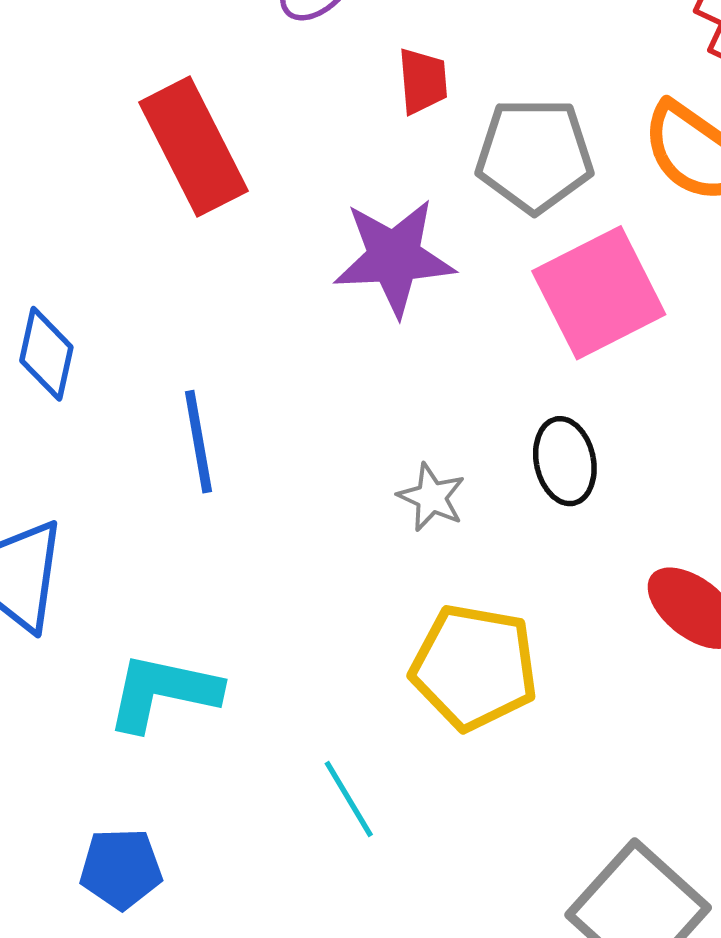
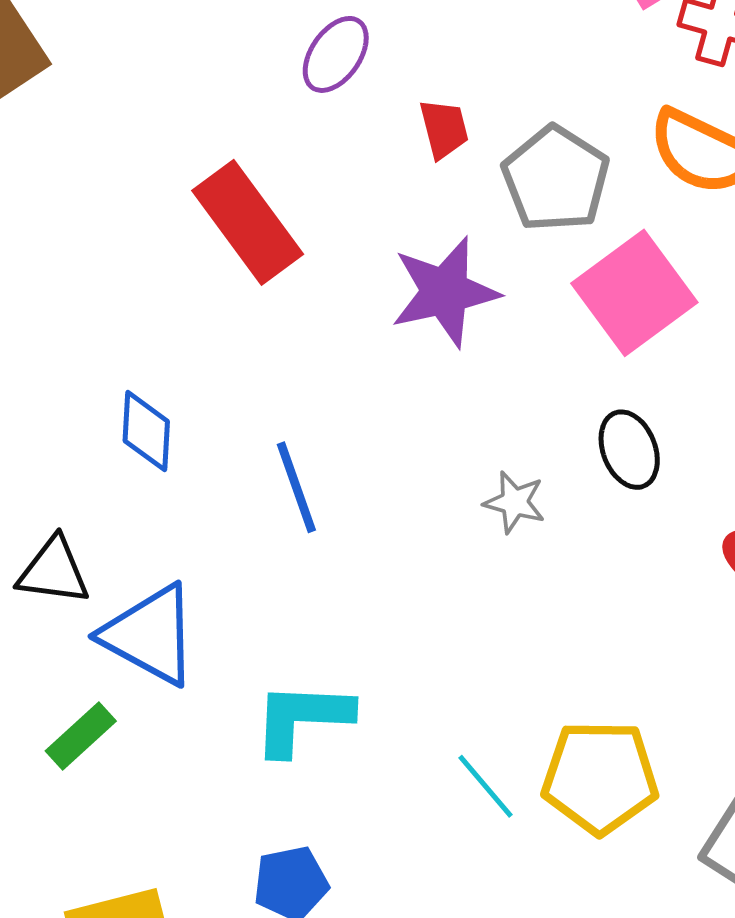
gray pentagon: (534, 155) -> (556, 179), turned -30
yellow pentagon: (474, 667) -> (600, 777), moved

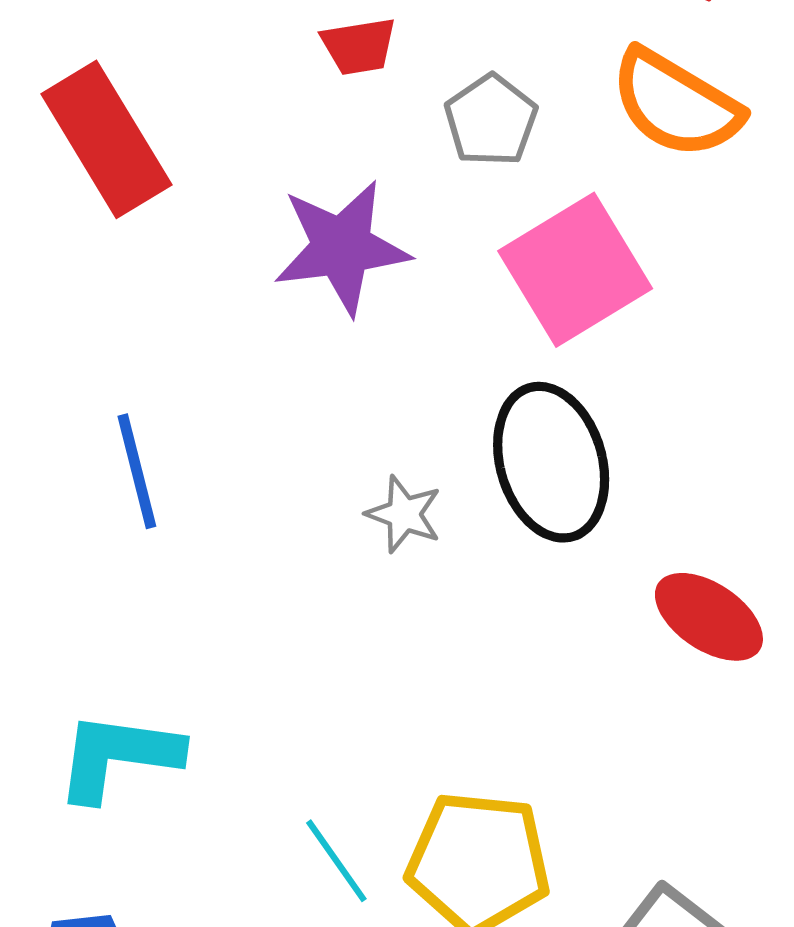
red trapezoid: (444, 129) -> (359, 46), turned 90
gray pentagon: (556, 179) -> (491, 120), size x0.7
black ellipse: (629, 450) -> (551, 462), size x1.6

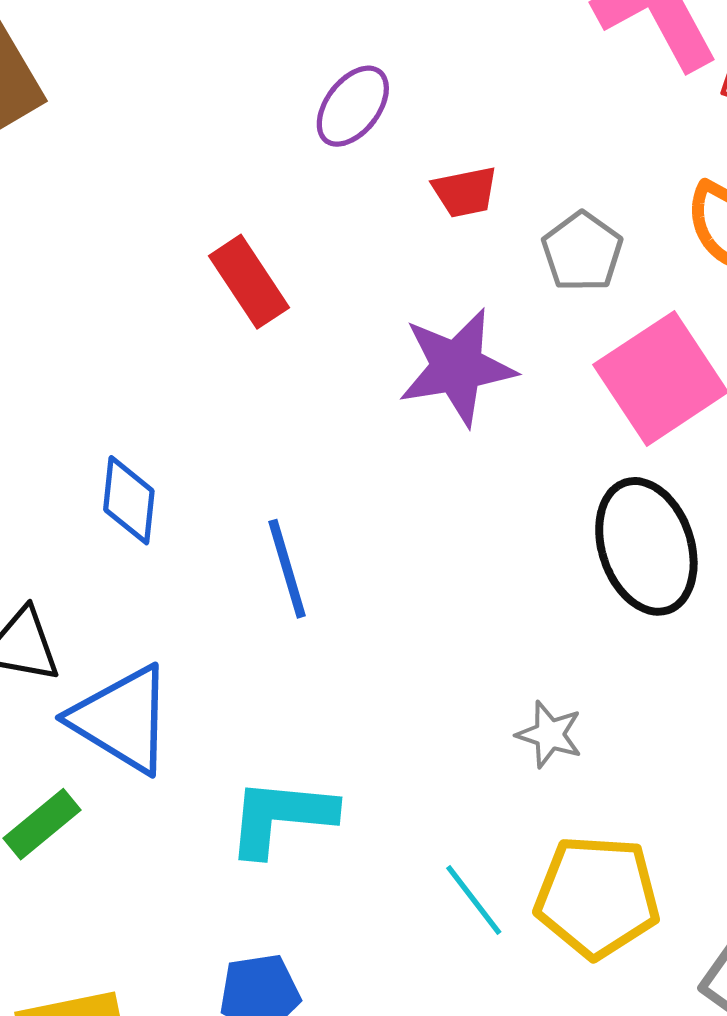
red rectangle: (106, 139) -> (249, 282), size x0.7
gray star: (404, 514) -> (549, 734), moved

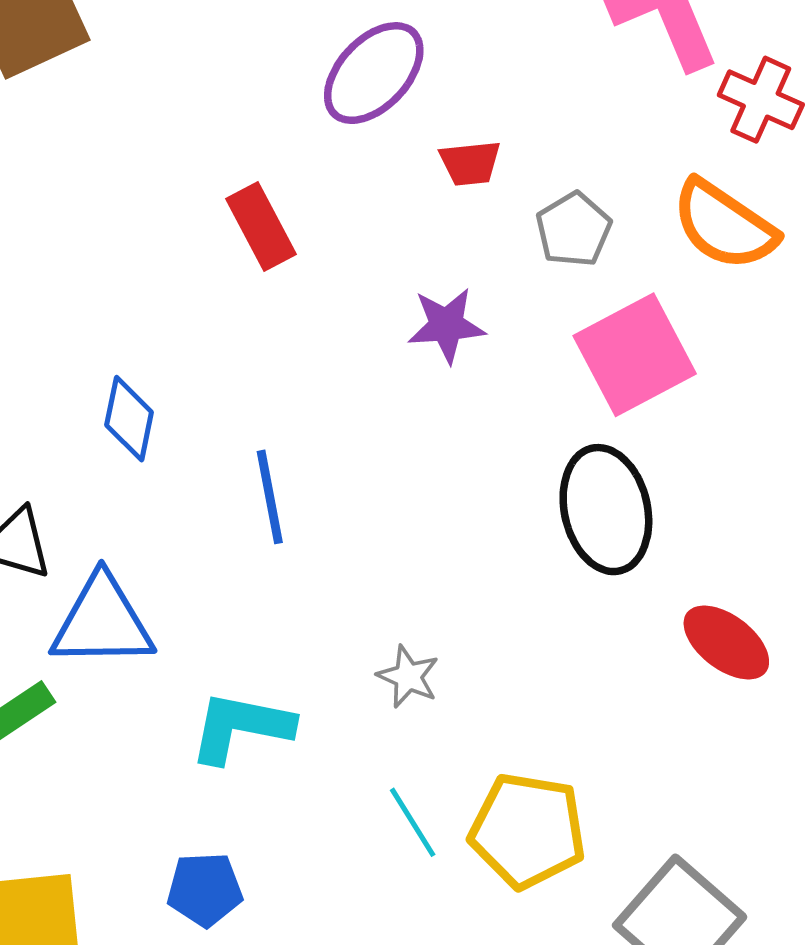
purple ellipse: (353, 106) -> (374, 73), size x1.4
purple star: (457, 367) -> (446, 325), size x0.7
blue triangle: (122, 719) -> (102, 622), turned -38
gray star: (549, 734) -> (408, 677), moved

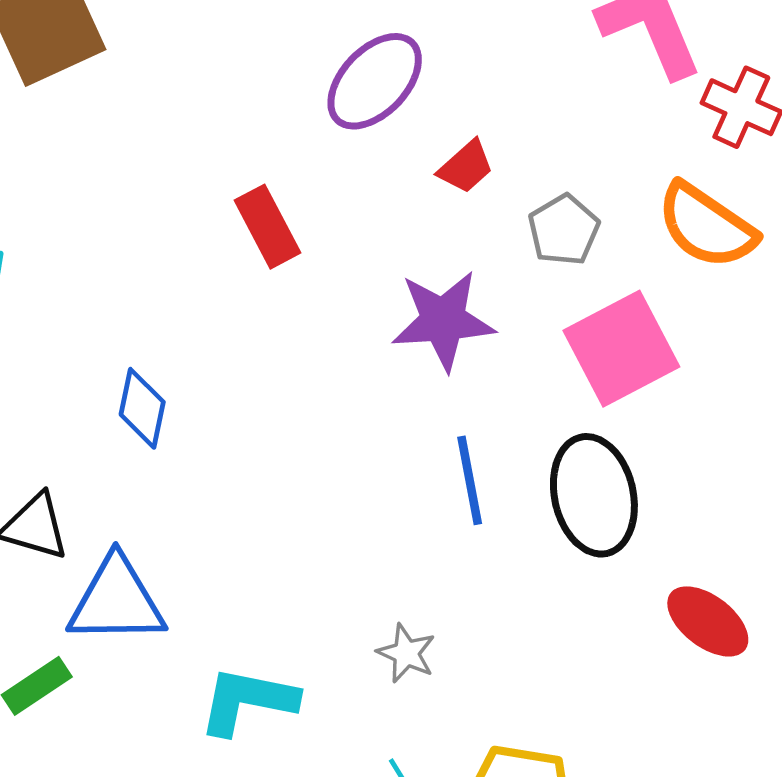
red trapezoid: (470, 163) -> (466, 167), turned -36
purple star: (446, 325) -> (443, 320), size x1.4
blue line: (270, 497) -> (470, 480), moved

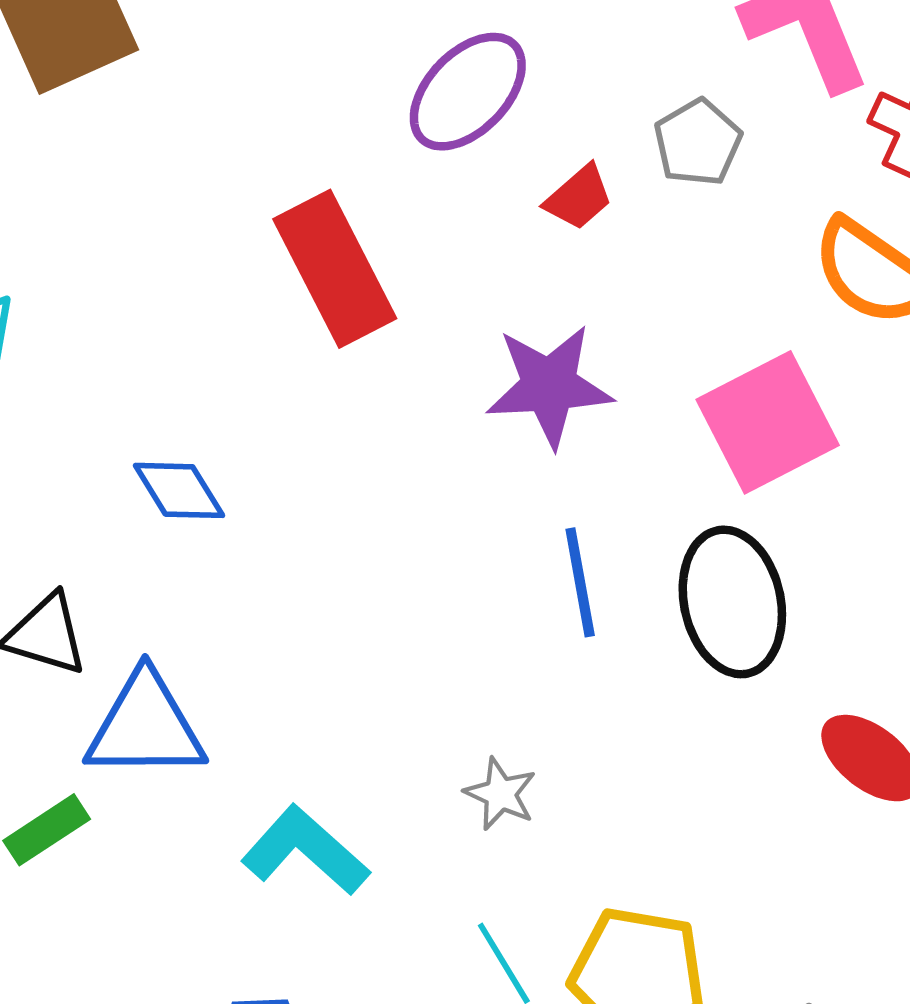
red rectangle: (268, 227) -> (335, 269), size x1.5
gray pentagon: (564, 230) -> (698, 142), moved
blue diamond: (142, 408) -> (179, 490), turned -44
cyan L-shape: (248, 701) -> (305, 851), turned 30

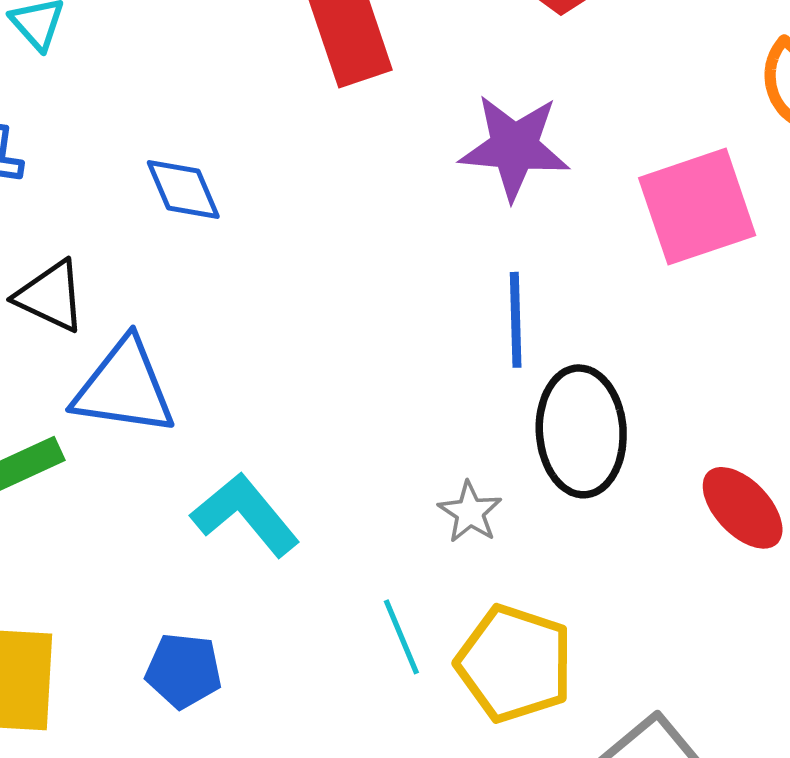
black ellipse: (732, 602) -> (581, 431), moved
gray star: (500, 794) -> (470, 512), moved

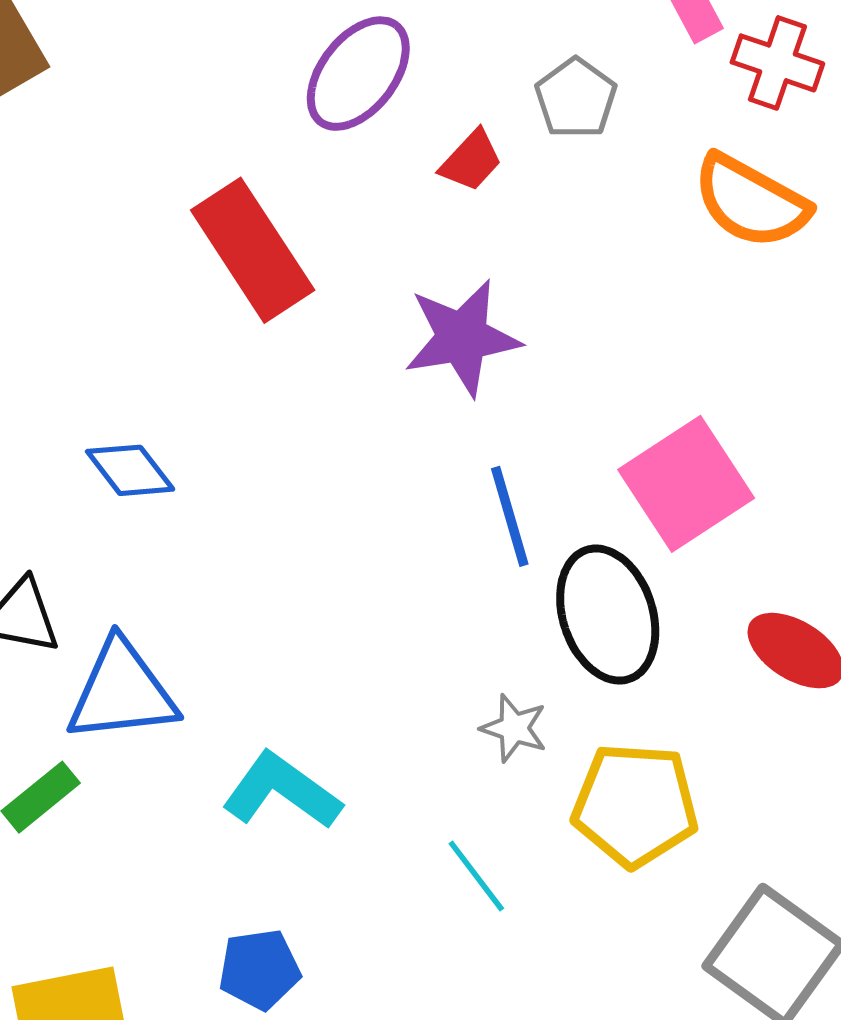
pink square: (697, 207) -> (686, 484), moved
yellow pentagon: (515, 664) -> (635, 805), moved

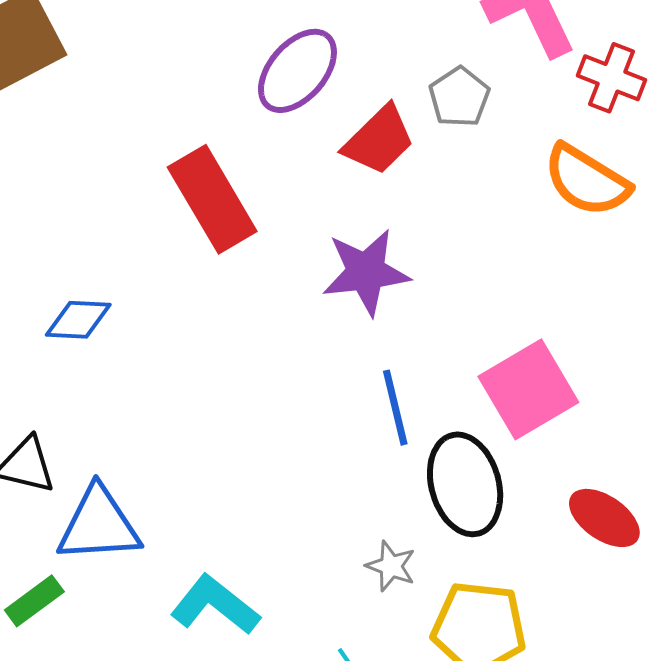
red trapezoid: (471, 161) -> (379, 140), size x1.5
blue diamond: (130, 470) -> (78, 320), moved, turned -52

